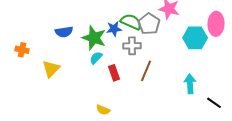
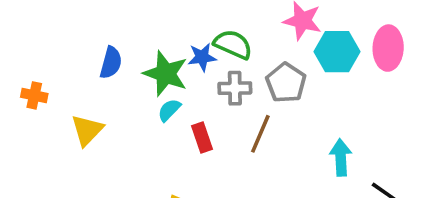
gray pentagon: (149, 24) -> (286, 83), moved
blue semicircle: (64, 32) -> (111, 63), turned -66
cyan hexagon: (195, 38) -> (337, 52), moved

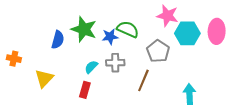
green star: (166, 74) -> (84, 29), moved
gray cross: (235, 88) -> (115, 63), moved
red rectangle: (202, 137) -> (85, 90), moved, turned 35

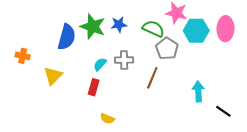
green semicircle: (128, 29) -> (153, 29), moved
blue star: (110, 37) -> (119, 24), moved
blue semicircle: (58, 40) -> (67, 37), size x1.4

